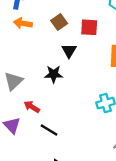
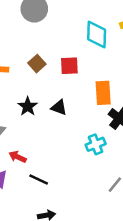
black triangle: (69, 51) -> (59, 107), moved, turned -35
black star: (54, 74) -> (28, 106), moved, turned -30

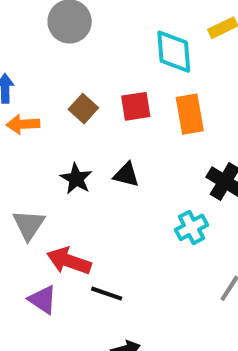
orange rectangle: (103, 93) -> (190, 114), moved
red arrow: (18, 157) -> (69, 261), size x1.5

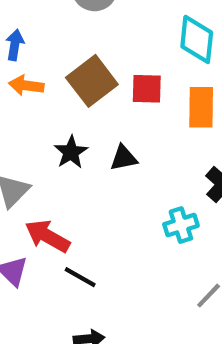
brown square: (83, 109) -> (92, 81), size x1.6
black triangle: (126, 175) -> (124, 158), turned -36

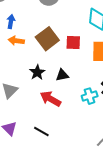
cyan cross: (181, 225) -> (90, 96), moved
red arrow: (47, 236) -> (50, 99), moved

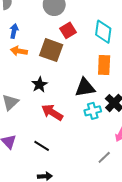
brown square: (47, 39) -> (51, 50), turned -35
red square: (73, 42) -> (68, 30), moved, turned -35
black triangle: (62, 75) -> (85, 88), moved, size x1.5

